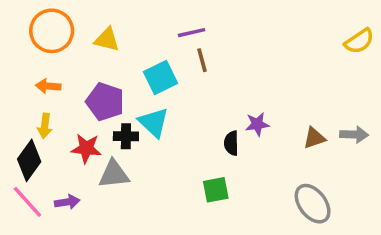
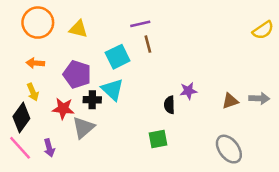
yellow arrow: (45, 126) -> (33, 92), turned -30
gray triangle: (114, 174) -> (83, 128), turned -35
purple arrow: (67, 202) -> (49, 148), turned 84

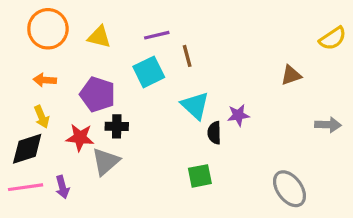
purple line: (140, 24) -> (157, 35), moved
cyan triangle: (112, 90) -> (195, 106), moved
brown triangle: (230, 101) -> (291, 75), moved
black diamond: (21, 117) -> (27, 149), turned 36
pink line: (20, 148) -> (26, 187), turned -56

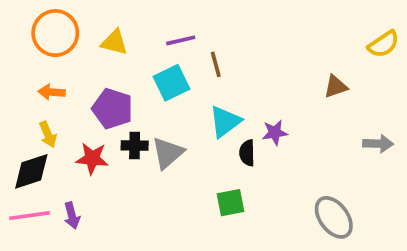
cyan triangle: (195, 106) -> (225, 122), turned 40
gray triangle: (106, 162) -> (168, 153), moved

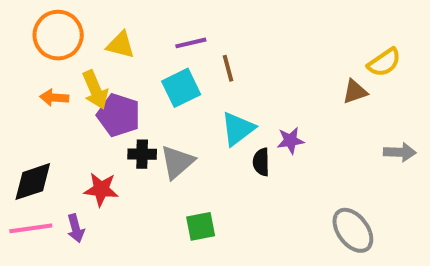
yellow semicircle: (384, 44) -> (384, 62), moved
yellow arrow: (48, 134) -> (95, 90), moved, size x1.4
red star: (92, 158) -> (101, 189), moved
green square: (230, 203) -> (201, 226), moved

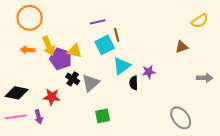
yellow triangle: (121, 45) -> (75, 51), moved
yellow semicircle: (384, 62) -> (200, 21), moved
cyan square: (181, 88) -> (105, 45), moved
black cross: (142, 154) -> (73, 79), turned 32
black diamond: (33, 182) -> (17, 93), turned 30

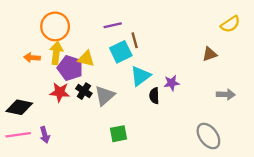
orange circle: (30, 18) -> (55, 26), moved
yellow arrow: (49, 46) -> (56, 53), turned -150
gray arrow: (205, 78) -> (226, 94), moved
red star: (52, 97) -> (60, 92), moved

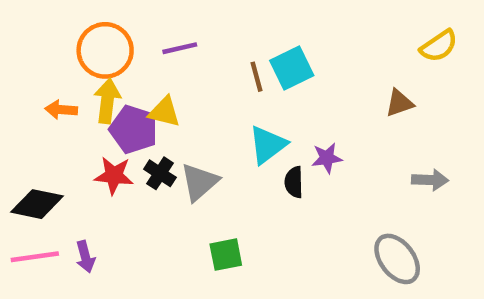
purple line: (113, 25) -> (180, 48), moved
cyan square: (121, 52) -> (292, 68), moved

